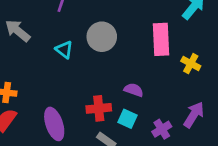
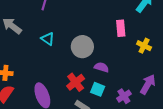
gray circle: (102, 37) -> (82, 47), moved
pink rectangle: (161, 39) -> (121, 28), size x0.7
red cross: (99, 108) -> (76, 82), turned -30

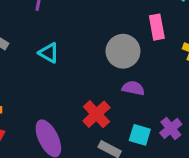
gray circle: (82, 47) -> (123, 51), moved
cyan square: (98, 89) -> (140, 135), moved

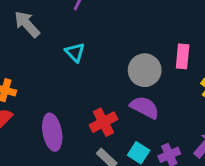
purple semicircle: (133, 88) -> (145, 107), size x1.4

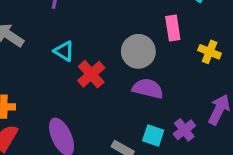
red cross: (103, 122) -> (91, 74), moved

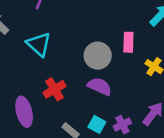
cyan triangle: (64, 51) -> (39, 44), size x1.5
red cross: (91, 74) -> (55, 89), moved

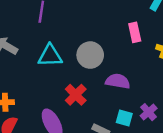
cyan triangle: (39, 44) -> (50, 56), turned -30
gray circle: (98, 56) -> (90, 55), moved

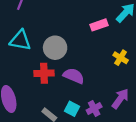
pink rectangle: (135, 32) -> (99, 25), moved, turned 70
red cross: (76, 95) -> (44, 73), moved, turned 30

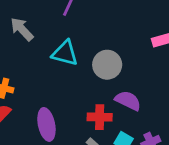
red cross: (44, 73) -> (100, 117), moved

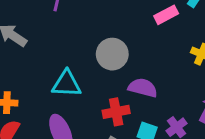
cyan triangle: (65, 53) -> (67, 84), moved

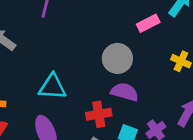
gray circle: (112, 54) -> (117, 58), moved

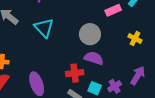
cyan triangle: (52, 87) -> (44, 28), moved, turned 40

